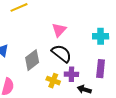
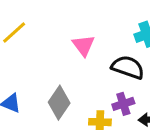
black semicircle: (61, 53) -> (128, 67), moved

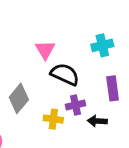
black semicircle: (128, 67) -> (65, 74), moved

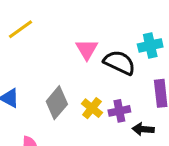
black semicircle: (65, 74) -> (119, 63), moved
yellow cross: (53, 119) -> (92, 108), moved, turned 30

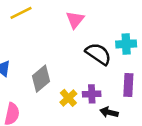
pink triangle: (87, 49) -> (75, 20), moved
yellow cross: (92, 108) -> (68, 98), moved

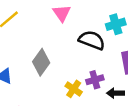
gray diamond: (41, 79) -> (41, 62), moved

